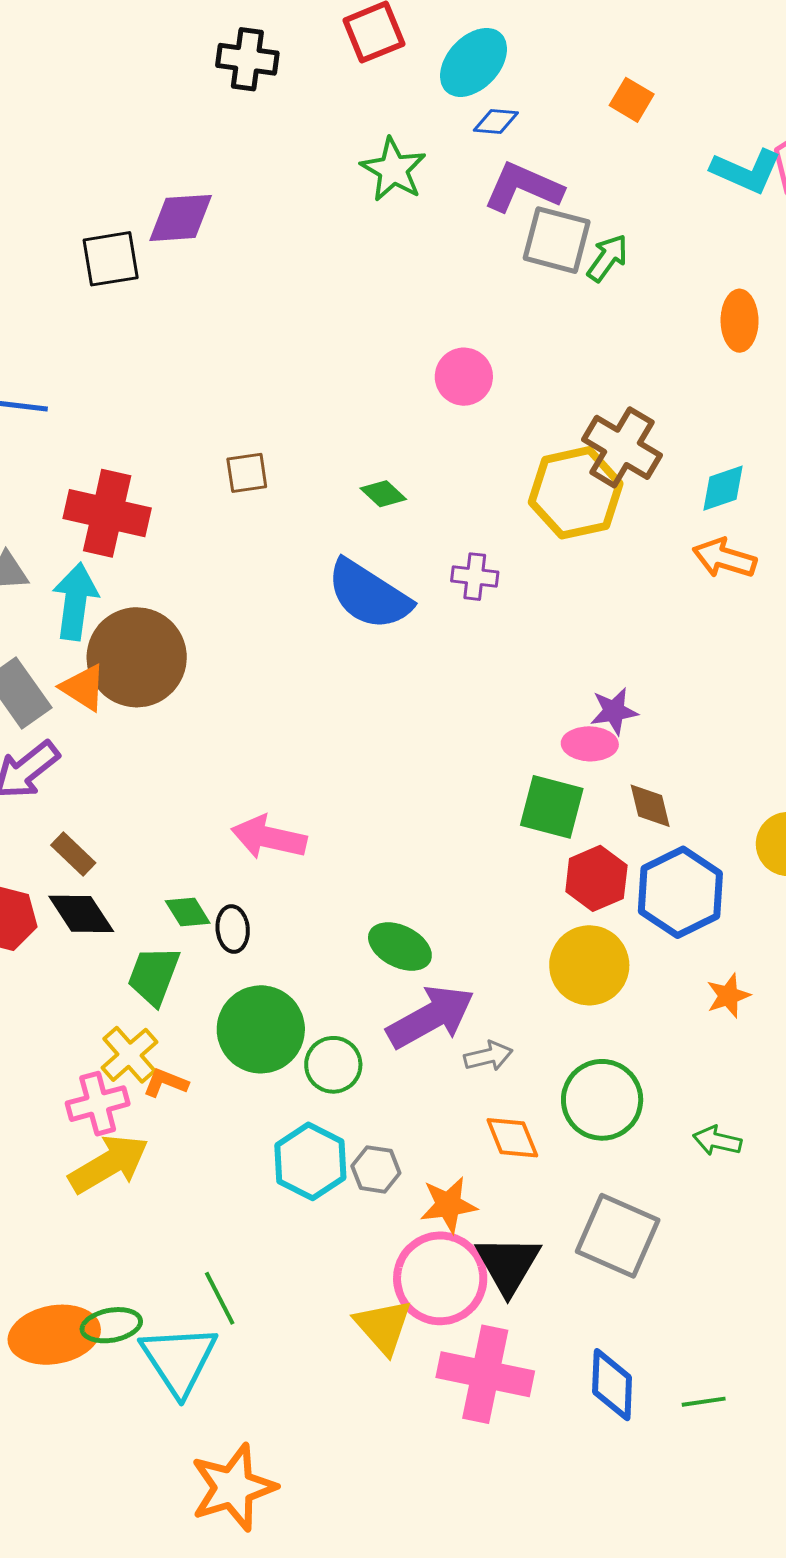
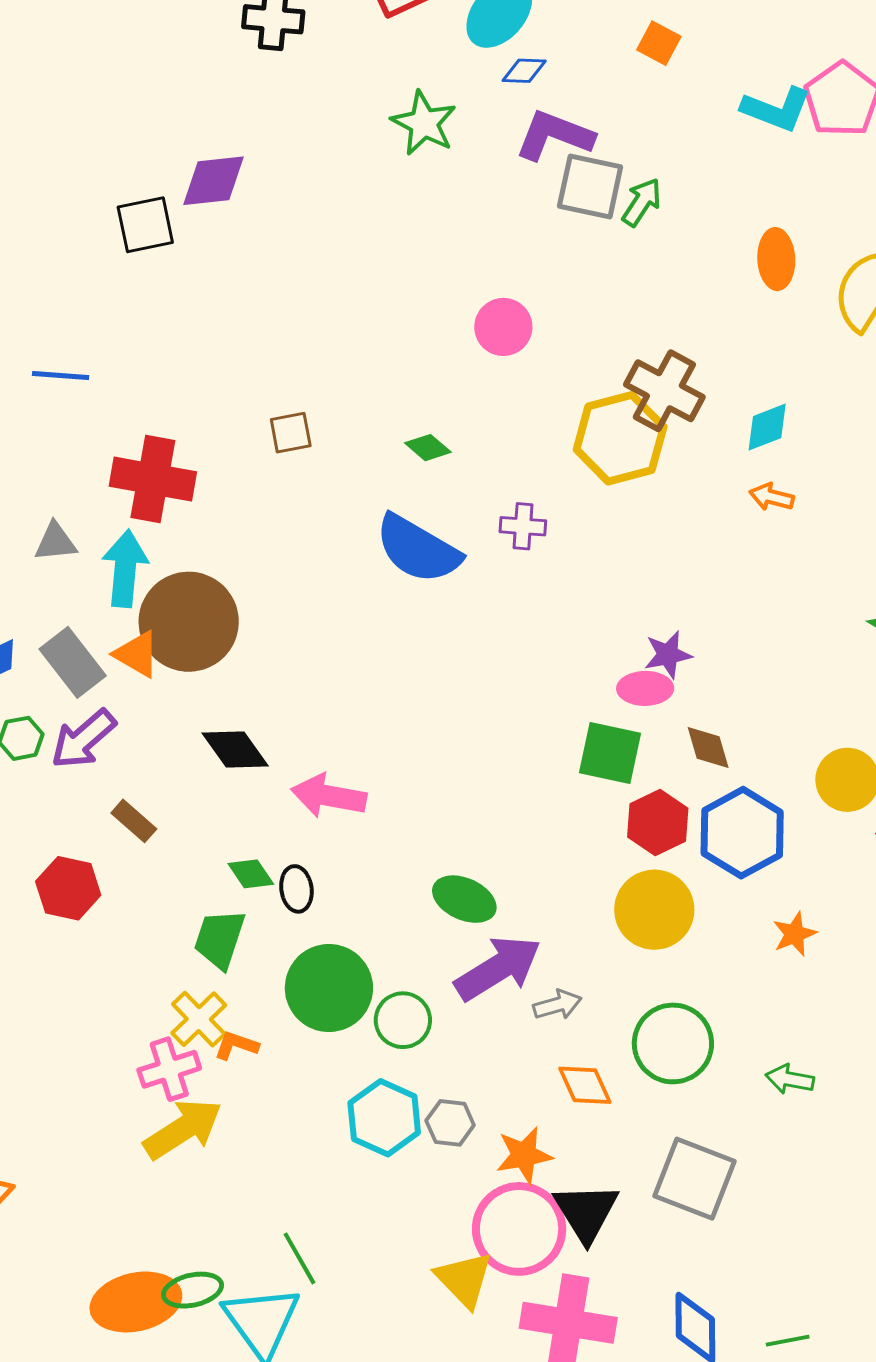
orange arrow: (724, 558) -> (772, 497), size x0.7
black diamond: (81, 914) -> (235, 749), moved

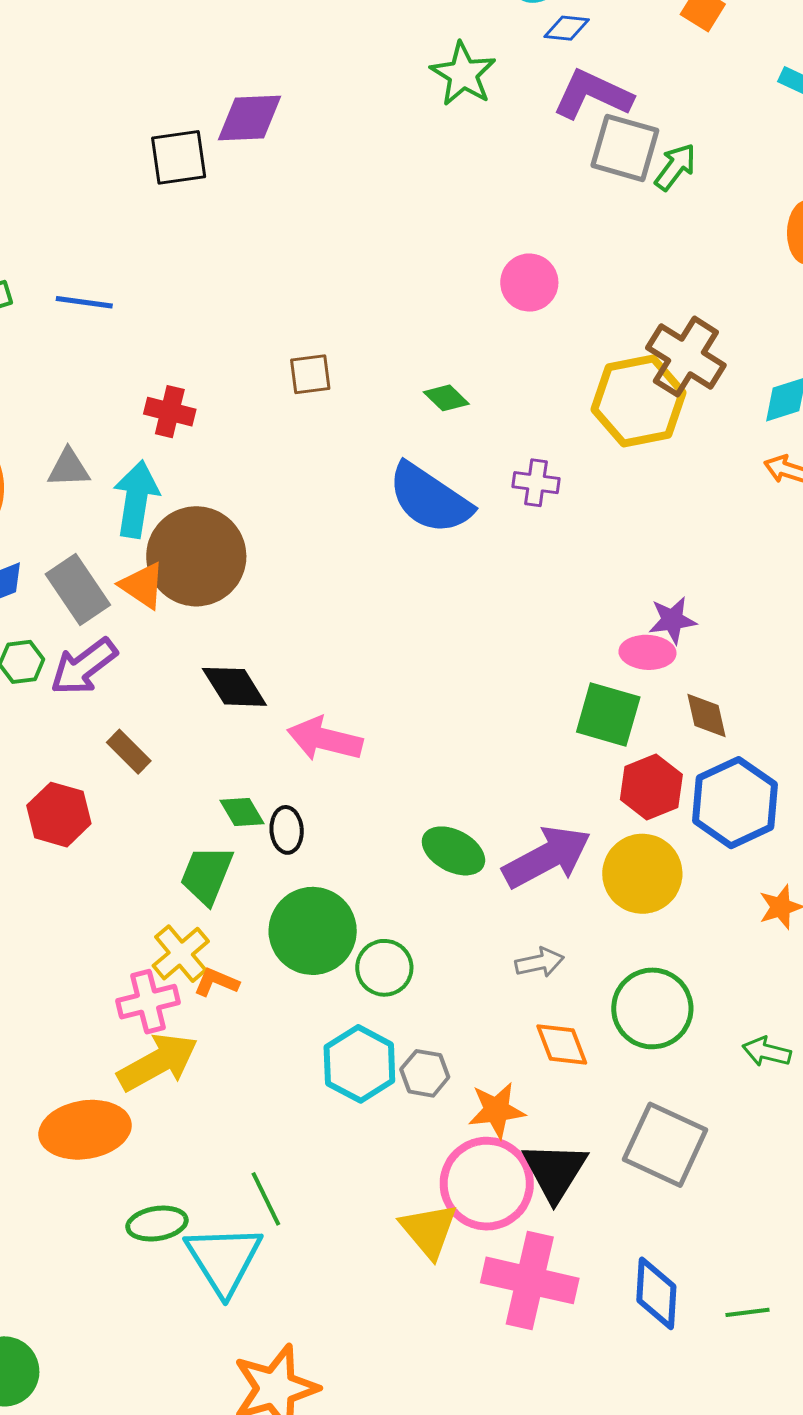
red cross: (153, 479) -> (170, 412), size x0.6
purple arrow: (498, 968) -> (547, 857), moved
orange ellipse: (136, 1302) -> (85, 1130), moved

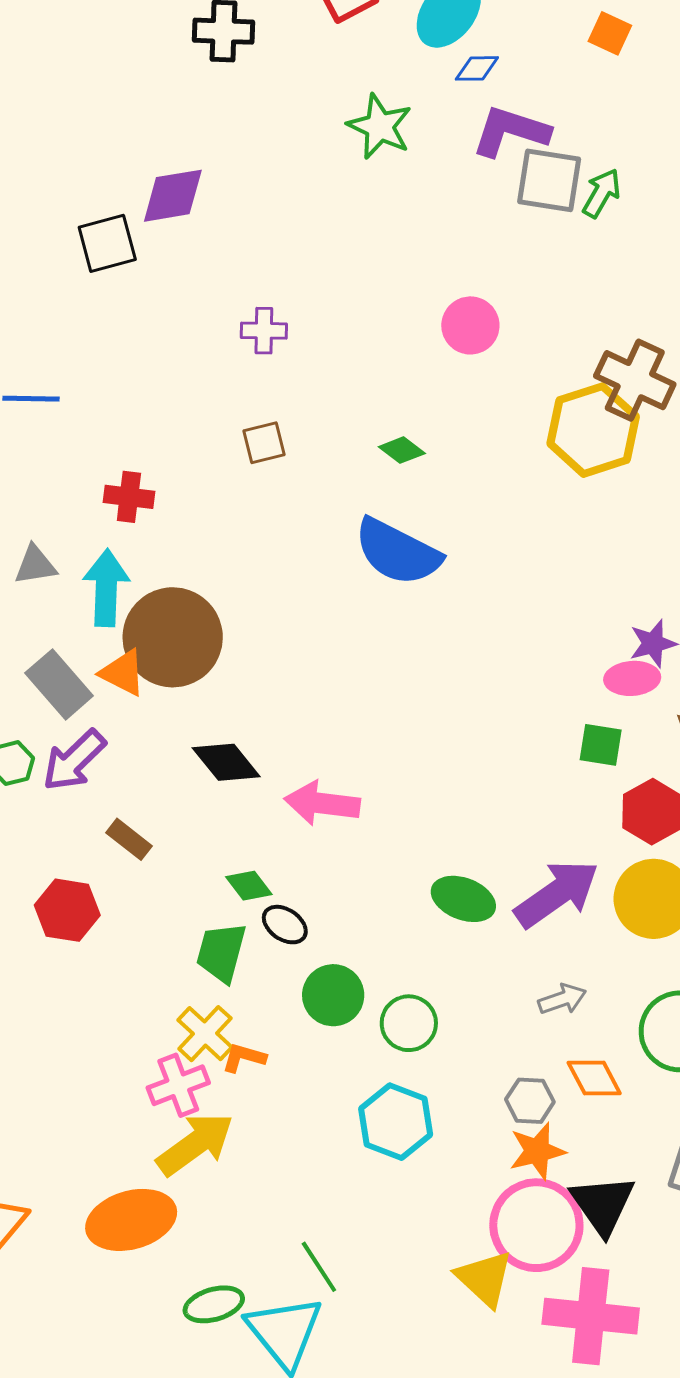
purple cross: (536, 483) -> (264, 331), moved
green square: (608, 715) -> (601, 745), size x0.7
black ellipse: (287, 830) -> (285, 925), moved, turned -45
green circle: (313, 931) -> (333, 995), size x0.7
gray hexagon: (425, 1073) -> (530, 1101), moved

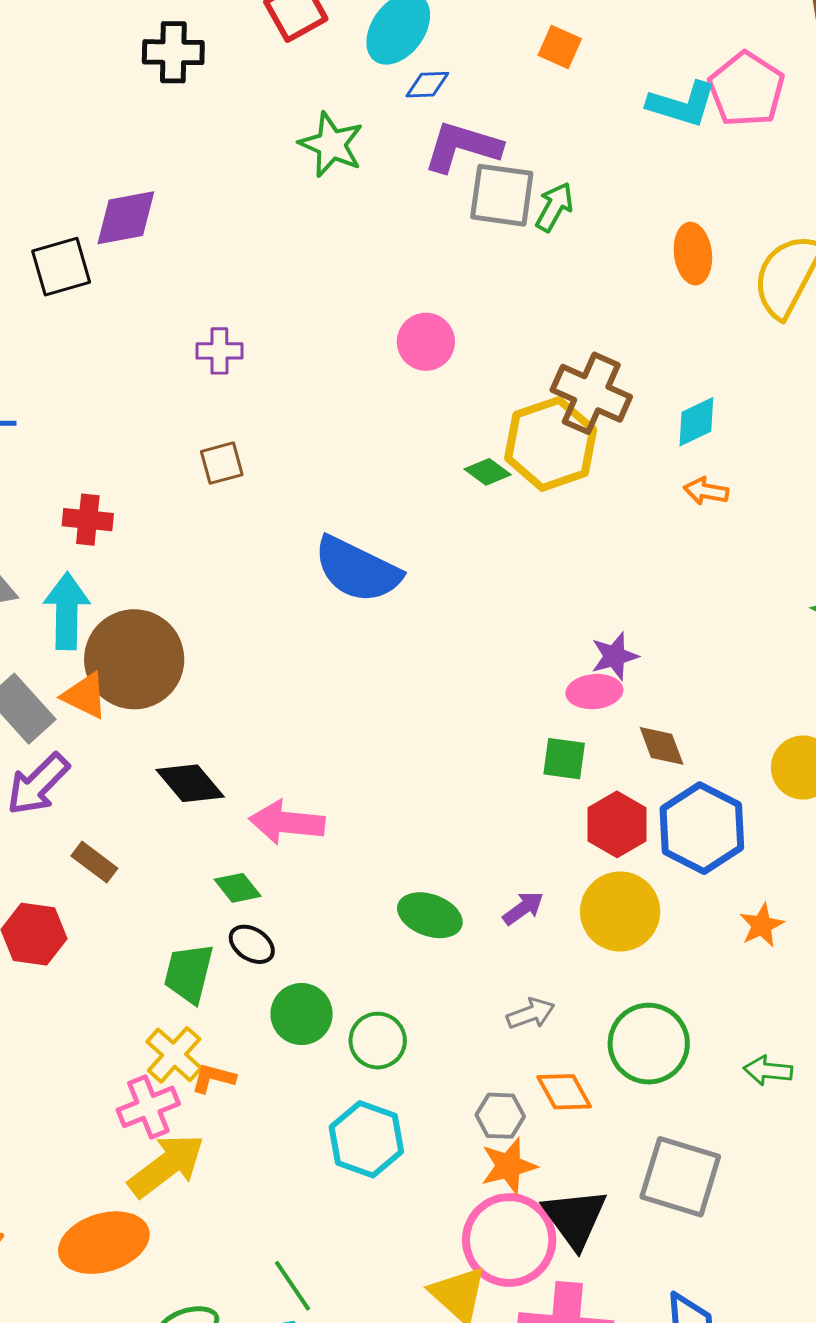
green diamond: (402, 450) -> (488, 472), moved
green diamond: (249, 886) -> (238, 888), moved
purple arrow: (557, 894) -> (523, 908), size x0.5

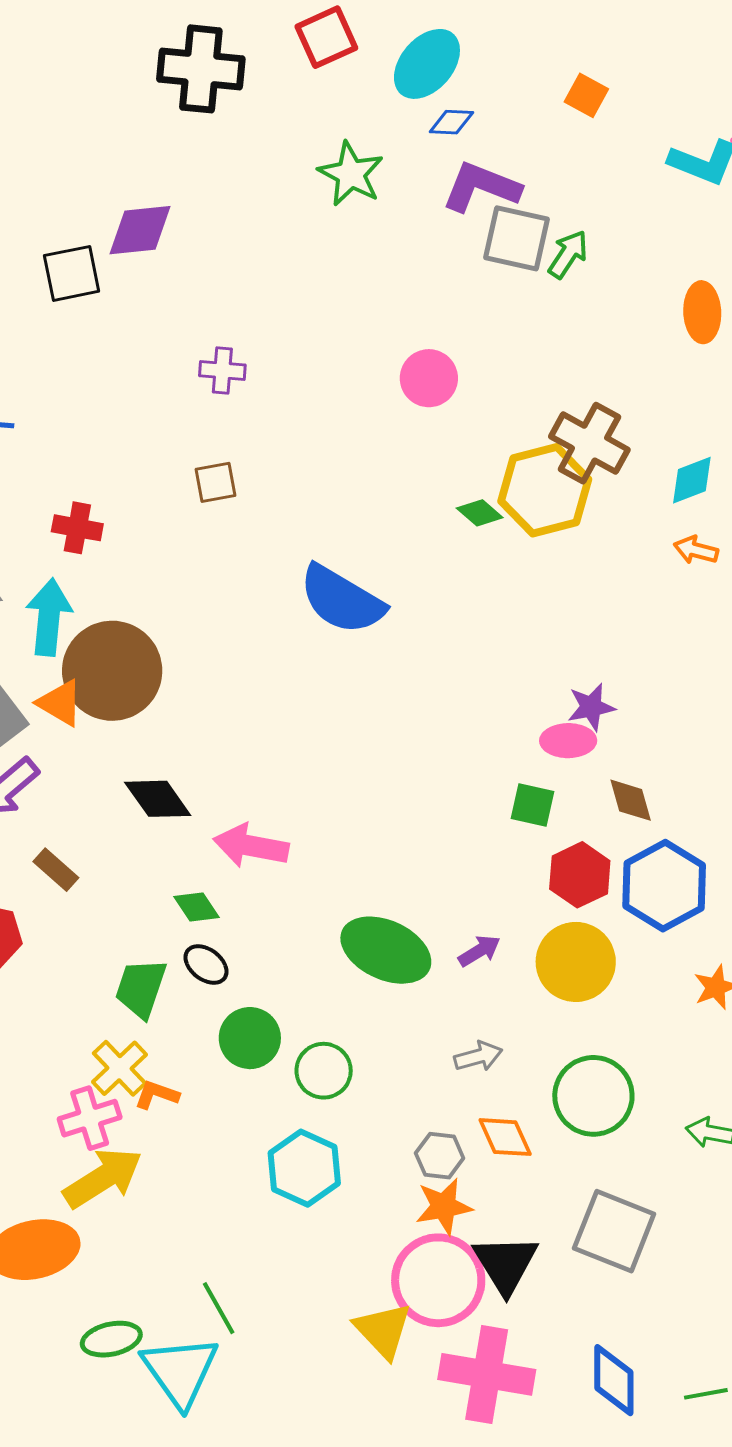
black cross: (173, 52) -> (201, 69), size x1.4
green ellipse: (430, 915) -> (386, 950), size x1.4

